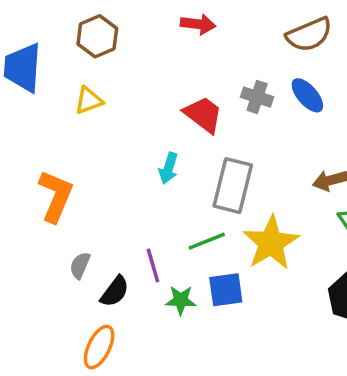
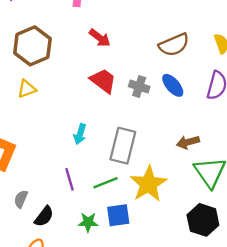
red arrow: (198, 24) -> (100, 38), turned 30
brown hexagon: (97, 36) -> (32, 46), size x1.4
red trapezoid: (203, 114) -> (103, 81), moved
purple line: (153, 265) -> (70, 179), moved

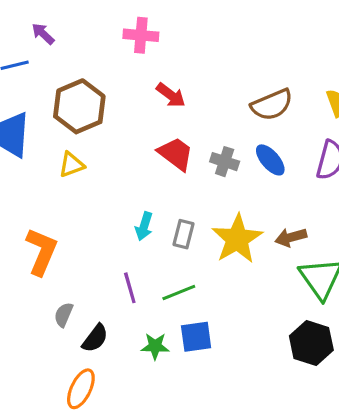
gray rectangle: (123, 146) -> (183, 234), moved, size x0.6
yellow star: (148, 184) -> (237, 239), moved

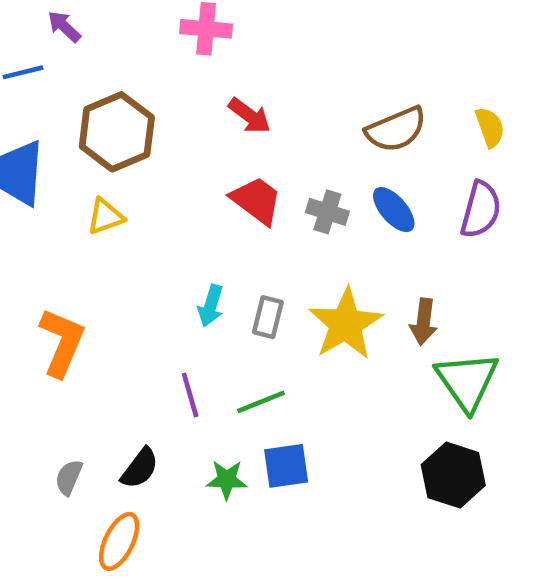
brown arrow: (291, 237) -> (423, 322), turned -68
gray semicircle: (64, 315) -> (69, 477), moved

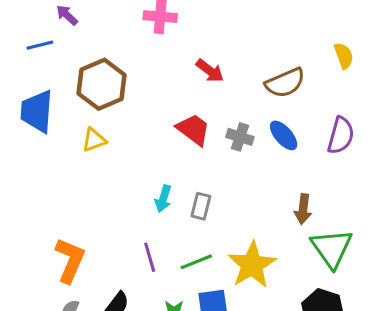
red arrow: (250, 116) -> (210, 71), moved
yellow semicircle: (490, 127) -> (344, 56), moved
yellow star: (346, 324) -> (252, 265), moved
orange L-shape: (62, 342) -> (70, 260), moved

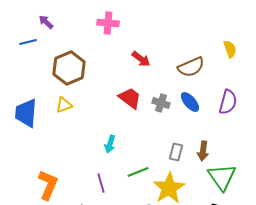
blue trapezoid: (37, 111) -> (26, 113), moved
gray rectangle: (201, 206) -> (176, 152), moved
green line: (196, 262) -> (138, 172), moved

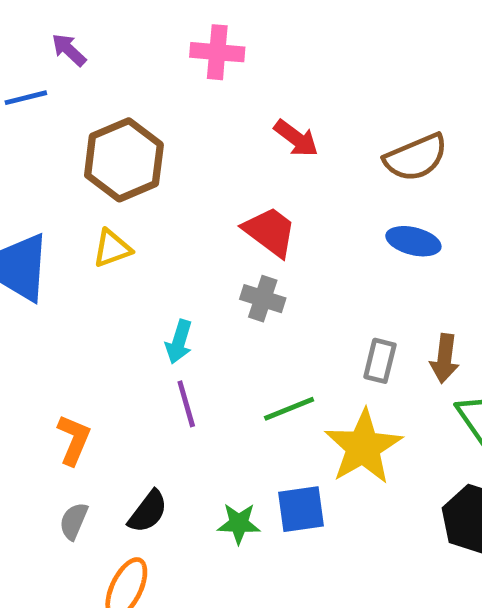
blue ellipse: (190, 102) -> (413, 241), turned -35
gray cross: (161, 103) -> (263, 299), moved
cyan arrow: (110, 144) -> (179, 342), moved
purple line: (101, 183) -> (186, 404), moved
orange L-shape: (48, 185) -> (74, 440), size x0.7

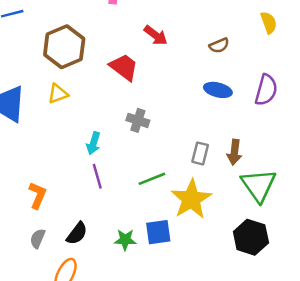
brown semicircle: (416, 157) -> (219, 45), size x0.6
red trapezoid: (270, 232) -> (124, 67), moved

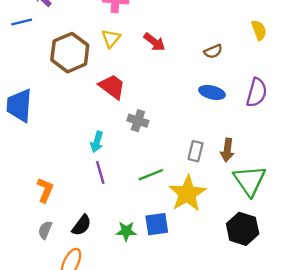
red trapezoid: (124, 67) -> (112, 87), moved
yellow triangle: (58, 94) -> (111, 38), moved, turned -30

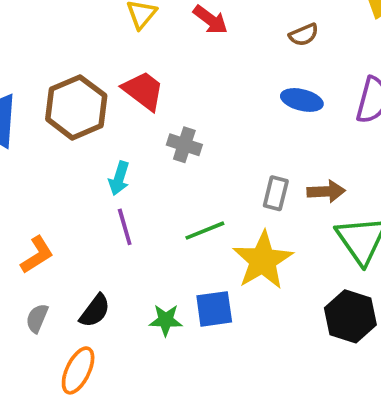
brown hexagon: (70, 53) -> (76, 107), moved
brown arrow: (227, 150) -> (326, 191), turned -100
orange L-shape: (45, 190) -> (37, 255), turned 35

